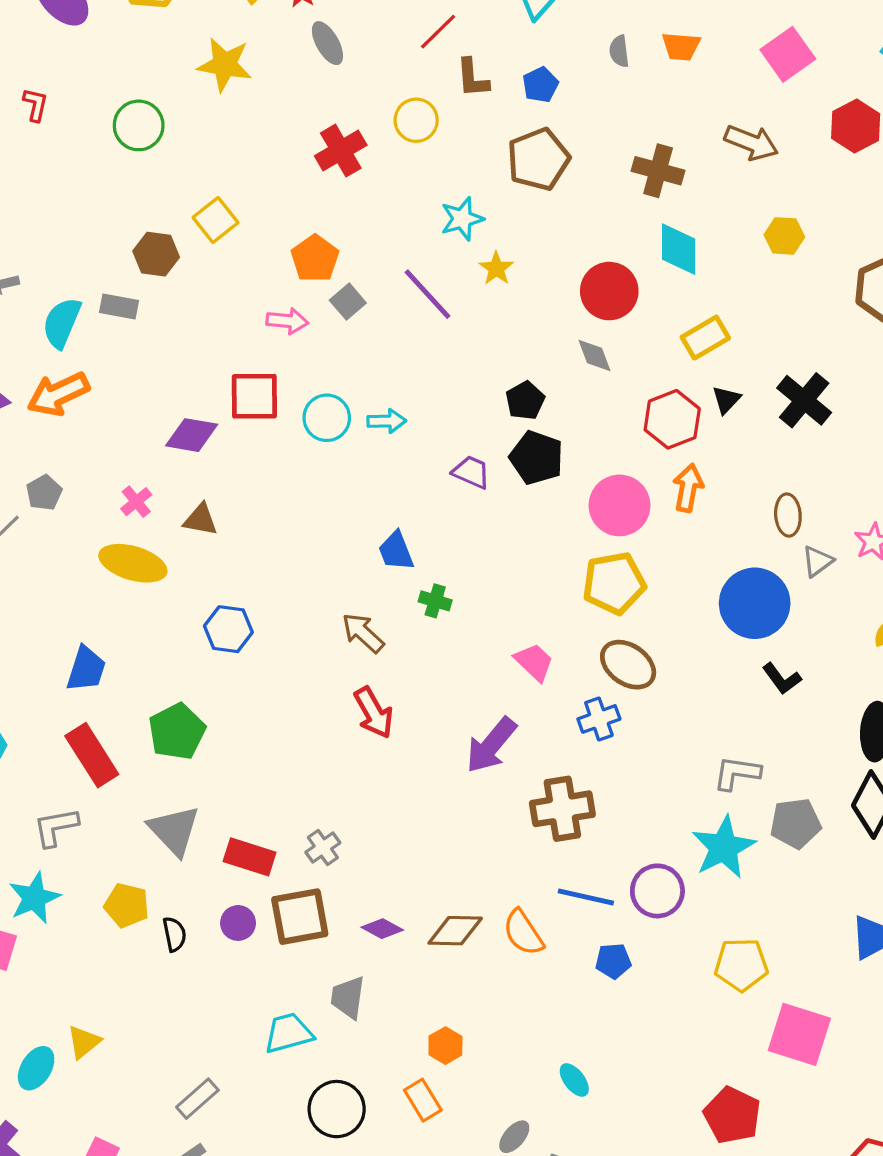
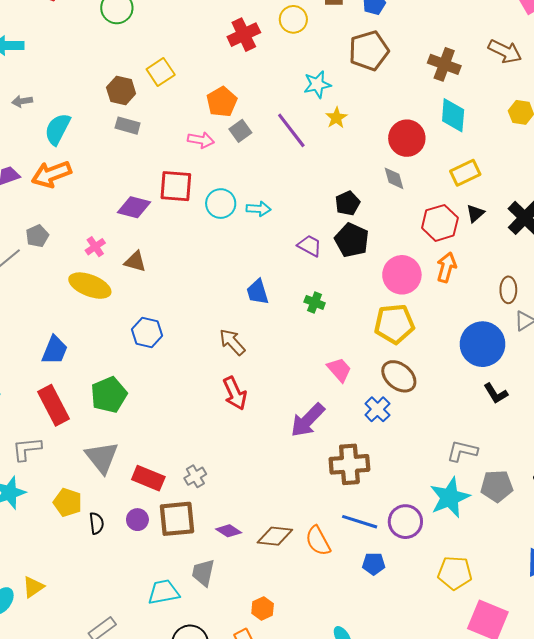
gray rectangle: (119, 307) -> (128, 126), moved
green cross: (435, 601) -> (315, 302), moved
blue cross: (599, 719) -> (377, 409), turned -30

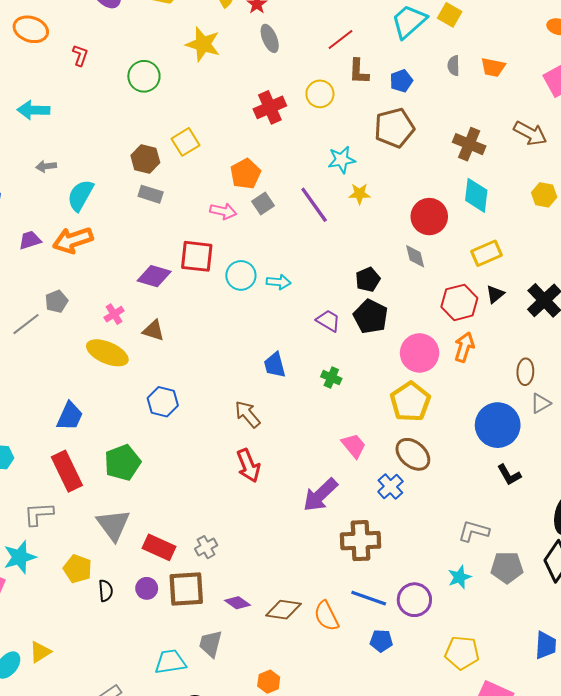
yellow star: (336, 118) -> (360, 194), turned 30
yellow pentagon: (394, 324) -> (410, 402), turned -30
cyan star: (450, 497) -> (460, 577), size x0.6

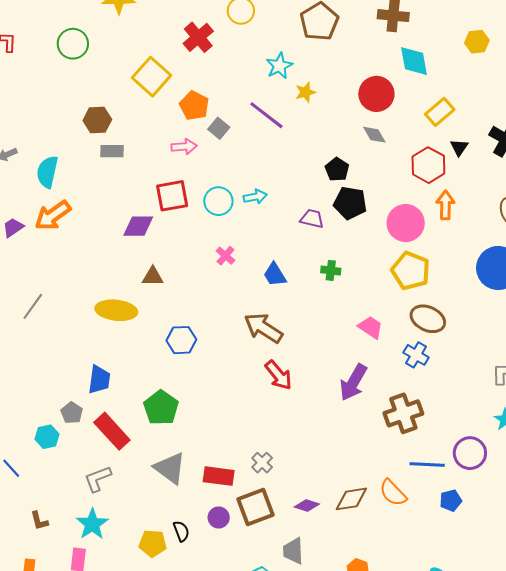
yellow square: (185, 142) -> (152, 77), moved, size x1.4
gray pentagon: (56, 301) -> (72, 413), moved
pink cross: (114, 314) -> (225, 256), moved
brown arrow: (248, 414) -> (263, 328), size x1.4
yellow pentagon: (78, 569) -> (153, 543), moved

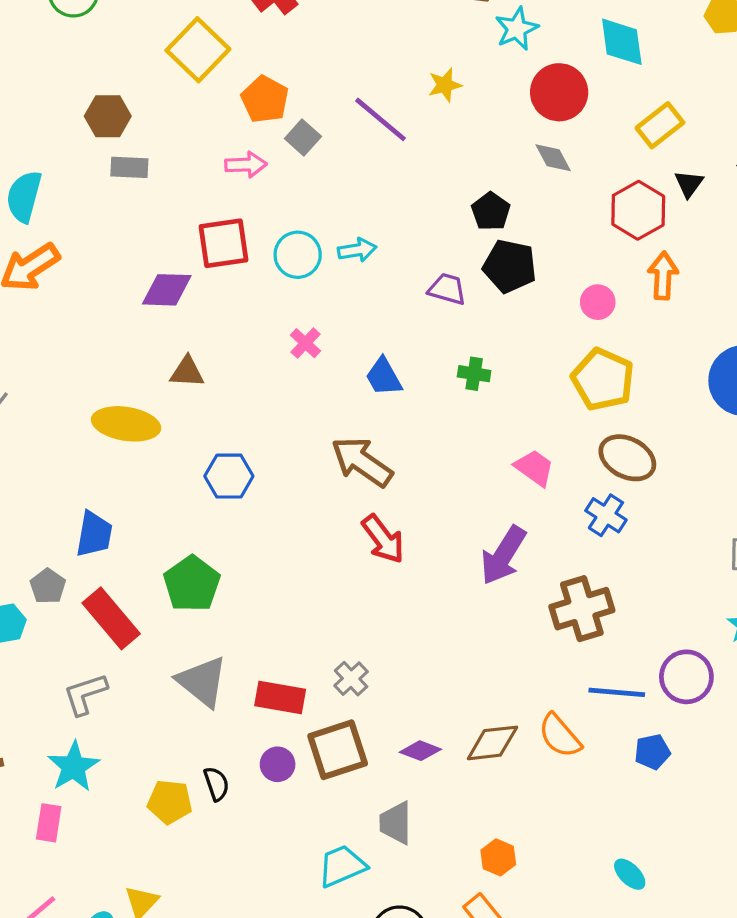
cyan star: (279, 66) -> (517, 29), moved
pink circle: (406, 223) -> (598, 302), size x0.6

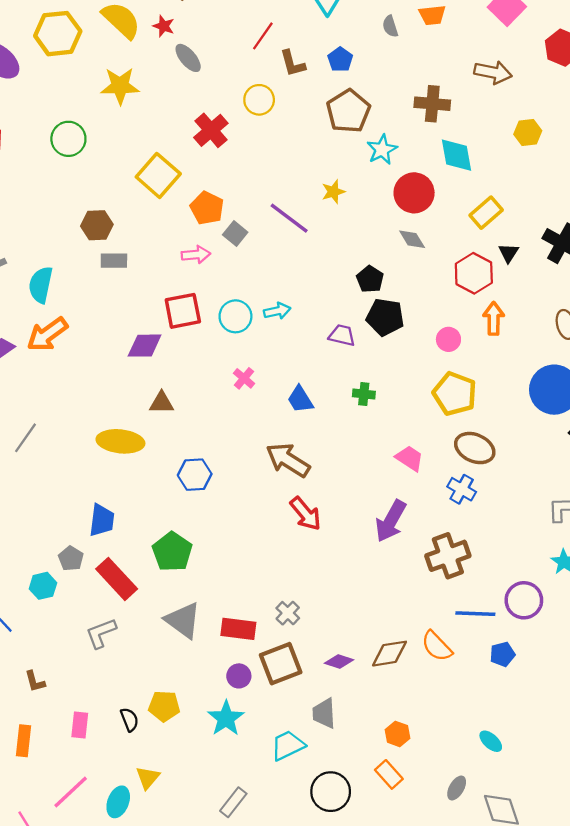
cyan star: (74, 767) -> (226, 718), moved
black semicircle: (216, 784) -> (129, 720), moved

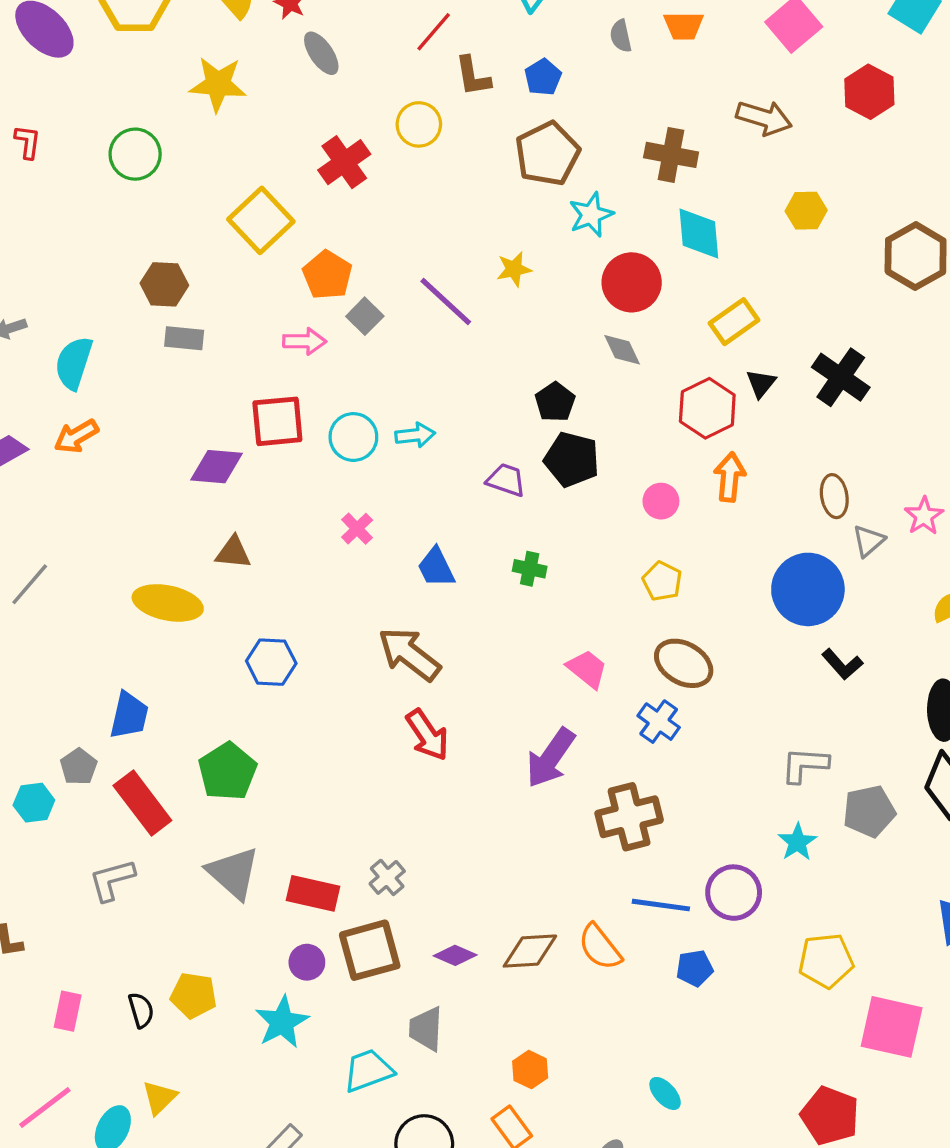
orange arrow: (47, 334) -> (76, 436), size x0.7
yellow pentagon: (455, 394) -> (662, 581), size x0.6

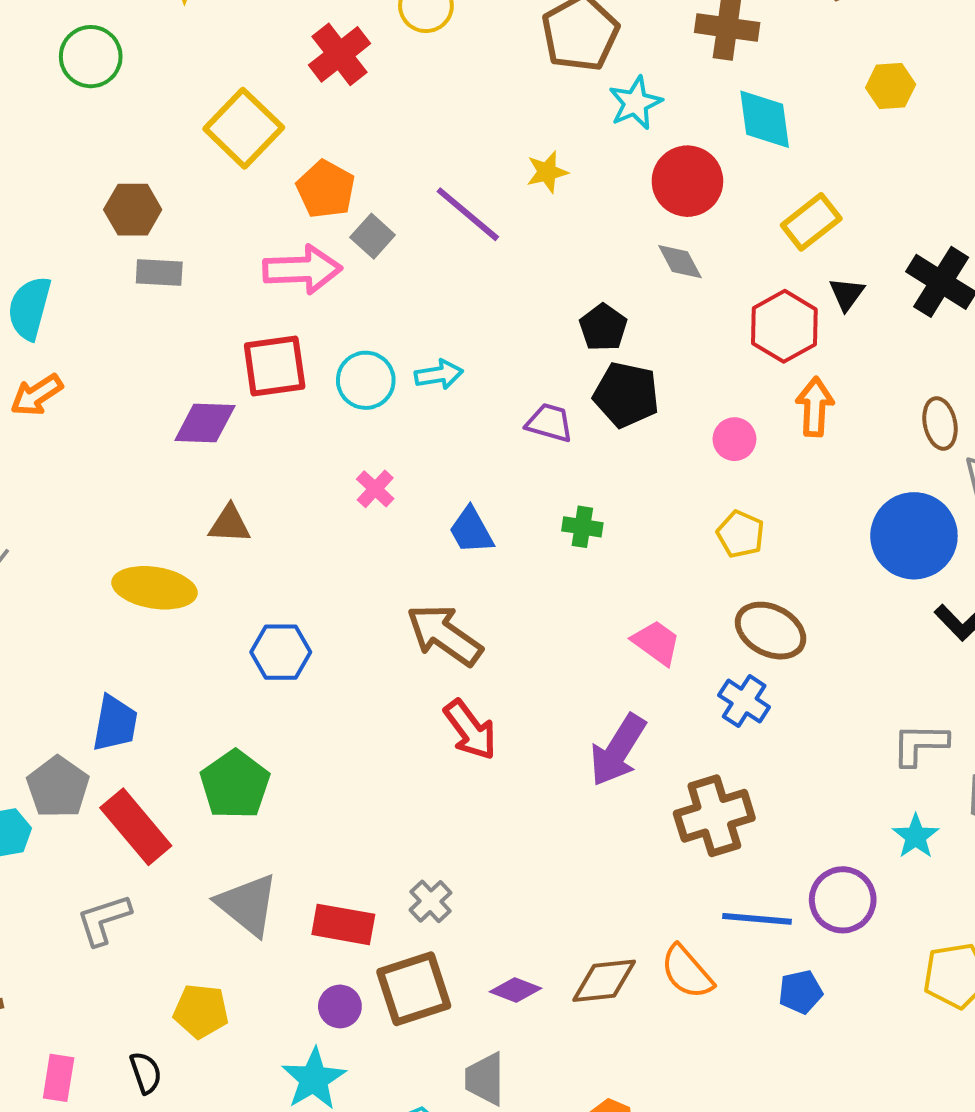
pink arrow: (304, 341) -> (302, 269), size x1.5
gray pentagon: (79, 767) -> (58, 787), size x1.4
yellow pentagon: (194, 995) -> (201, 1011), moved

